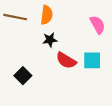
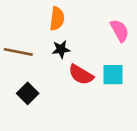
brown line: (15, 17) -> (18, 52), moved

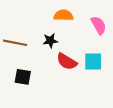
orange semicircle: (57, 19) -> (63, 15), moved, turned -96
black square: (28, 93) -> (23, 77), turned -35

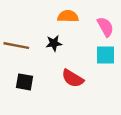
red semicircle: (67, 62) -> (73, 78), moved
cyan square: (93, 62) -> (105, 55), moved

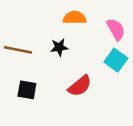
cyan square: (105, 55) -> (116, 60), turned 36
red semicircle: (73, 78) -> (80, 86), turned -70

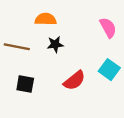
orange semicircle: (75, 18) -> (46, 19), moved
cyan square: (116, 60) -> (109, 70), moved

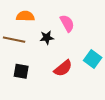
orange semicircle: (46, 19) -> (25, 16), moved
pink semicircle: (108, 28) -> (67, 23), moved

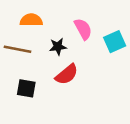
cyan square: (93, 59) -> (115, 42), moved, turned 30
red semicircle: (63, 68) -> (67, 74), moved

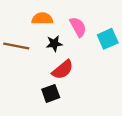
orange semicircle: (31, 20) -> (42, 19), moved
black square: (26, 88) -> (51, 93), moved, turned -30

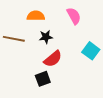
pink semicircle: (78, 27) -> (74, 16), moved
cyan square: (108, 39) -> (91, 51), moved, turned -30

